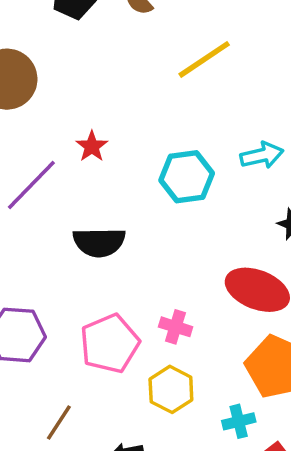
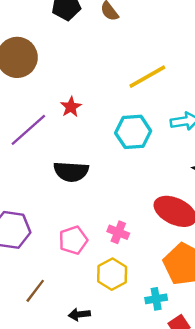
yellow line: (204, 59) -> (147, 77), moved
pink pentagon: (110, 344) -> (73, 240), size x0.7

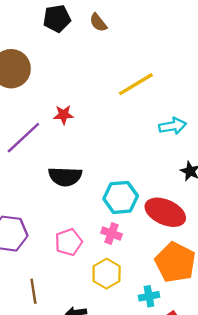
red star: (71, 107) -> (64, 115), turned 30
cyan hexagon: (133, 132) -> (121, 197), moved
brown line: (35, 291) -> (33, 291), turned -45

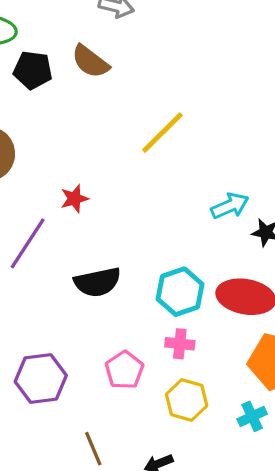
black pentagon: (57, 19) -> (33, 70), turned 30
brown semicircle: (98, 23) -> (90, 62), size x1.4
cyan arrow: (173, 126) -> (230, 206), moved

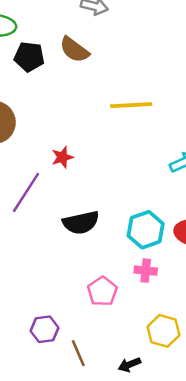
yellow line: (162, 133) -> (131, 105), turned 42
purple hexagon: (41, 379) -> (45, 329), moved, size x0.7
yellow hexagon: (187, 400) -> (164, 331), moved

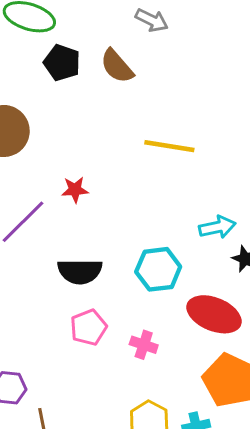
cyan hexagon: (146, 230) -> (158, 269), moved
pink pentagon: (102, 291) -> (89, 327), moved

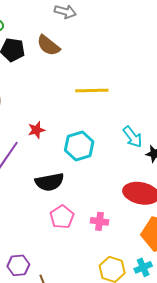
cyan arrow: (217, 227) -> (133, 137), turned 75
cyan hexagon: (158, 269) -> (79, 146), moved

